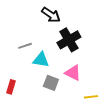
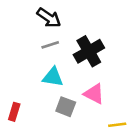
black arrow: (51, 15) -> (49, 18), moved
gray line: (25, 46) -> (50, 45), moved

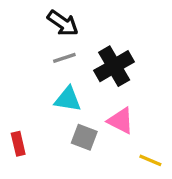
red rectangle: (14, 112) -> (18, 144), turned -30
yellow line: (117, 125) -> (150, 160), turned 30

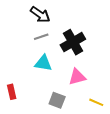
pink triangle: (121, 121) -> (77, 77), turned -42
gray square: (84, 137) -> (57, 100), moved

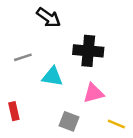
gray line: (41, 37) -> (23, 57), moved
black cross: (73, 42) -> (88, 51), turned 35

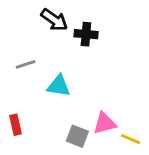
black cross: (88, 51) -> (86, 34), moved, size x0.7
pink triangle: (93, 93) -> (105, 123), moved

